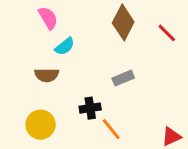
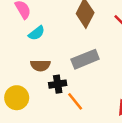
brown semicircle: (47, 75) -> (40, 65), moved
gray rectangle: (123, 78) -> (85, 59), size x1.5

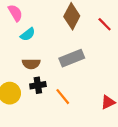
black cross: (58, 84) -> (38, 85), moved

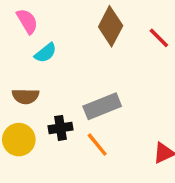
gray rectangle: (72, 58) -> (102, 106), moved
brown semicircle: (31, 64) -> (25, 96), moved

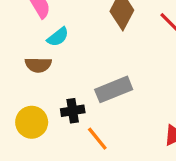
brown semicircle: (25, 96) -> (38, 65), moved
orange line: (97, 145) -> (97, 139), moved

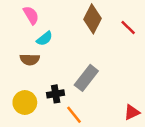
gray rectangle: (114, 89) -> (86, 78), turned -30

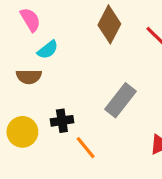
gray rectangle: (86, 78) -> (120, 100), moved

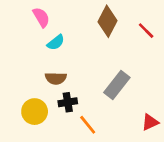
brown semicircle: (29, 77) -> (56, 78), moved

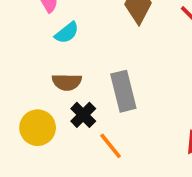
gray rectangle: (117, 85) -> (123, 91), moved, turned -52
black cross: (68, 102) -> (83, 115), turned -36

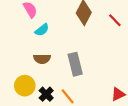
black cross: (83, 115) -> (46, 94), moved

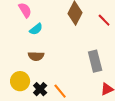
gray rectangle: (75, 64) -> (95, 61), moved

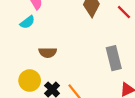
cyan semicircle: (36, 29) -> (27, 22), moved

